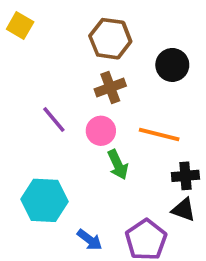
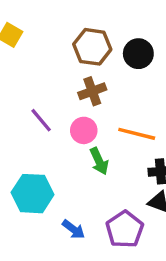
black circle: (172, 65) -> (138, 54), moved

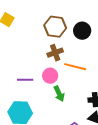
purple line: (41, 120) -> (25, 80), moved, turned -49
orange line: (137, 134) -> (75, 67), moved

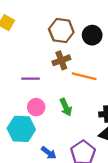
pink circle: (50, 76) -> (36, 107), moved
purple line: (25, 80) -> (30, 79), moved

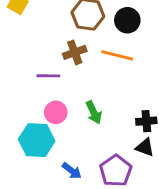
brown cross: (61, 60) -> (75, 52), moved
orange line: (84, 76) -> (117, 55), moved

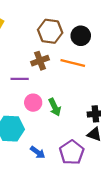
pink circle: (56, 112) -> (33, 103), moved

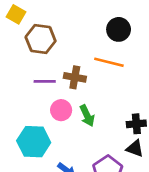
brown hexagon: (50, 31) -> (41, 39), moved
brown cross: (40, 61) -> (75, 77), moved, turned 30

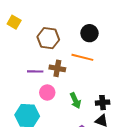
brown hexagon: (41, 39) -> (48, 38), moved
green arrow: (87, 116) -> (75, 101), moved

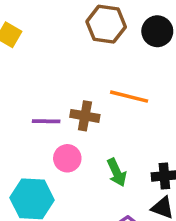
black circle: (89, 33) -> (157, 31), moved
brown hexagon: (48, 38) -> (106, 24), moved

